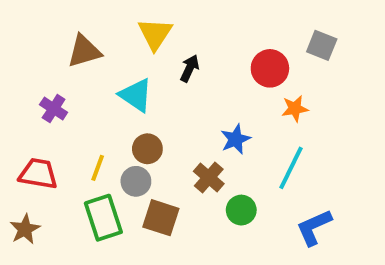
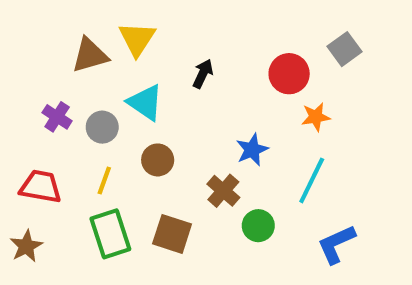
yellow triangle: (155, 34) -> (137, 39), moved
gray square: (322, 45) -> (345, 49), turned 32
gray circle: (136, 181) -> (102, 127), moved

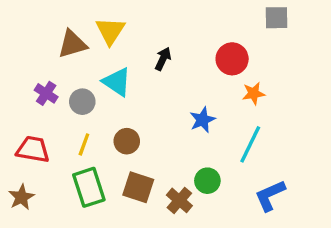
gray square: (345, 49) -> (277, 18), moved, turned 35
brown circle: (158, 160) -> (127, 141), moved
brown cross: (223, 191) -> (179, 200), moved

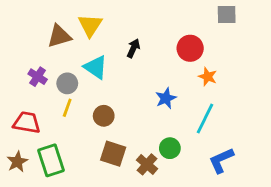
orange star: (253, 93) -> (208, 77), turned 30
yellow line: (84, 144) -> (67, 108), moved
green rectangle: (89, 187) -> (51, 160), moved

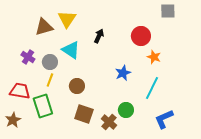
green rectangle: (51, 160) -> (43, 106), moved

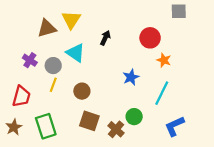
red trapezoid: (20, 91) -> (21, 96), turned 95
green rectangle: (43, 106) -> (46, 126), moved

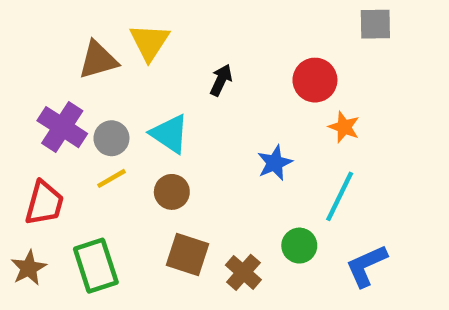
cyan triangle: (76, 53) -> (170, 134), moved
purple cross: (30, 60) -> (62, 127), size x1.5
yellow line: (53, 85) -> (111, 178), turned 40
green circle: (134, 117) -> (299, 246), moved

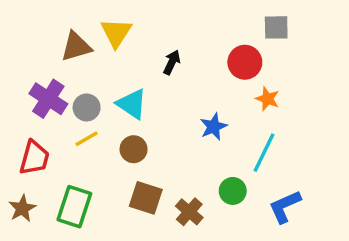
gray square: (375, 24) -> (276, 27), moved
green rectangle: (96, 266) -> (74, 207), turned 36

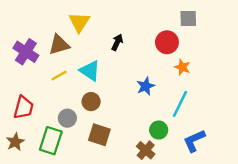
brown triangle: (76, 47) -> (59, 45), moved
purple cross: (48, 99) -> (26, 52), moved
gray circle: (87, 107) -> (67, 118), moved
yellow line: (87, 139) -> (59, 75), moved
brown cross: (189, 212) -> (146, 150), moved

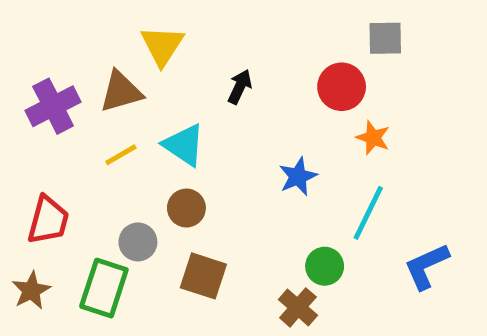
purple cross: (26, 52) -> (53, 106), turned 30
blue L-shape: (194, 141) -> (426, 266), moved

